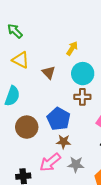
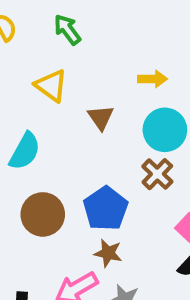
green arrow: (15, 31) -> (67, 29), moved
yellow arrow: (72, 48) -> (153, 79), turned 48
brown cross: (82, 97) -> (157, 174), turned 35

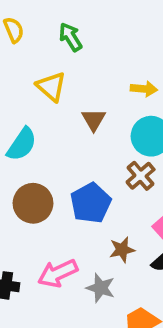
brown star: (108, 253) -> (122, 250), moved, turned -30

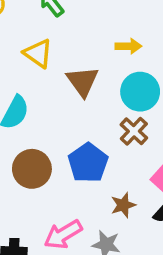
brown triangle: (94, 120) -> (83, 81), size x1.4

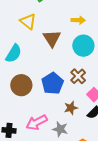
brown cross: (134, 131) -> (78, 76), moved

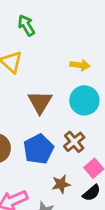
brown triangle: (52, 38) -> (40, 102), moved

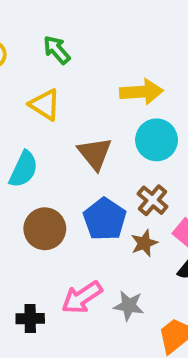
yellow arrow: (80, 65) -> (141, 92), size x1.5
brown star: (61, 184) -> (144, 243), moved

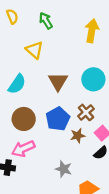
yellow arrow: (141, 92) -> (92, 31), moved, turned -85
pink arrow: (82, 297) -> (23, 149), moved

